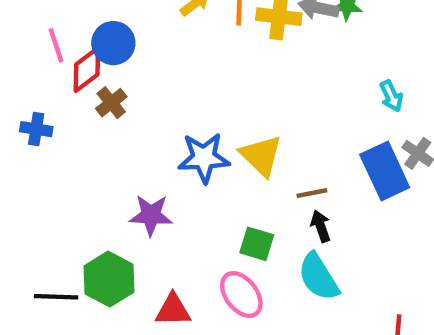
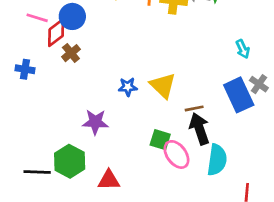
pink line: (56, 45) -> (37, 18), turned -55
blue star: (204, 158) -> (128, 87), size x0.6
black arrow: (321, 226) -> (199, 129), size x1.6
cyan semicircle: (319, 277) -> (217, 160), moved, turned -140
pink ellipse: (241, 295) -> (176, 154), moved

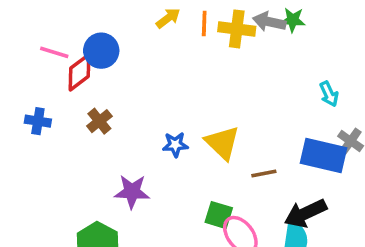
brown cross: (71, 53) -> (99, 121), moved
blue rectangle: (239, 95) -> (324, 155), turned -52
black arrow: (199, 129) -> (305, 213), moved, turned -96

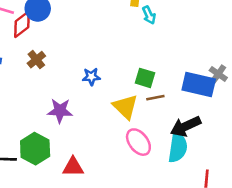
cyan arrow: (329, 94) -> (149, 15), moved
yellow triangle: (222, 143) -> (125, 107), moved
green square: (219, 215) -> (145, 78), moved

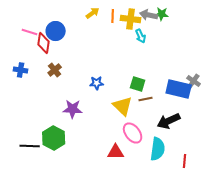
red diamond: (22, 24) -> (44, 43), turned -45
cyan semicircle: (178, 147) -> (158, 149), moved
red triangle: (73, 167) -> (116, 152), moved

